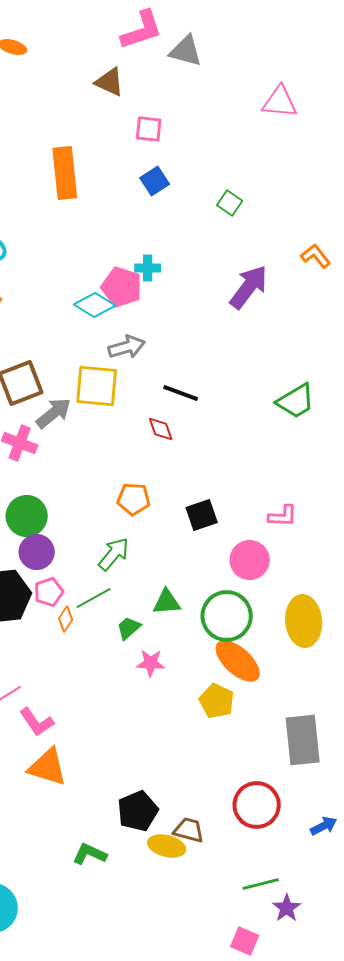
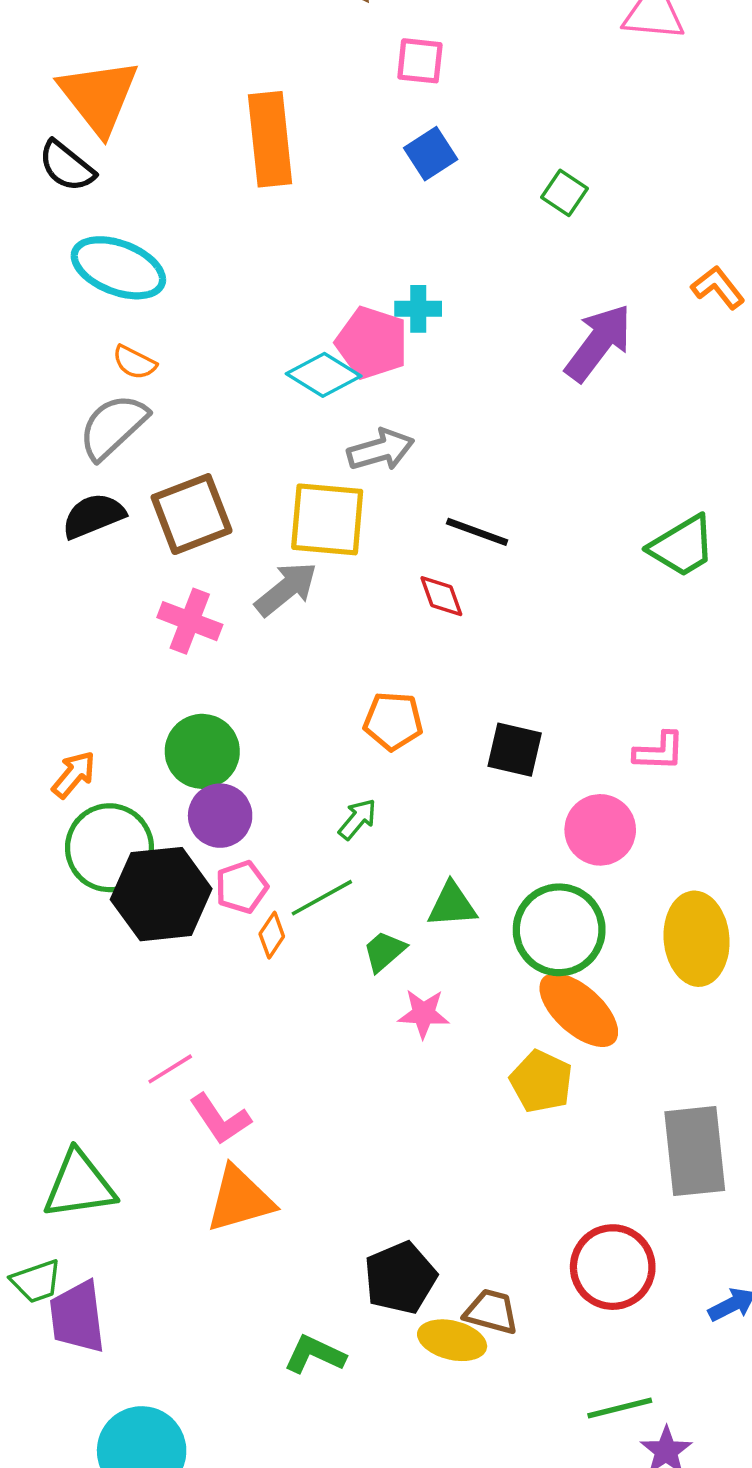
gray arrow: (54, 413) -> (286, 589), moved
black square: (202, 515) -> (515, 750), turned 32
green arrow: (114, 554) -> (357, 819), size x0.7
orange triangle: (48, 767) -> (240, 1199), turned -33

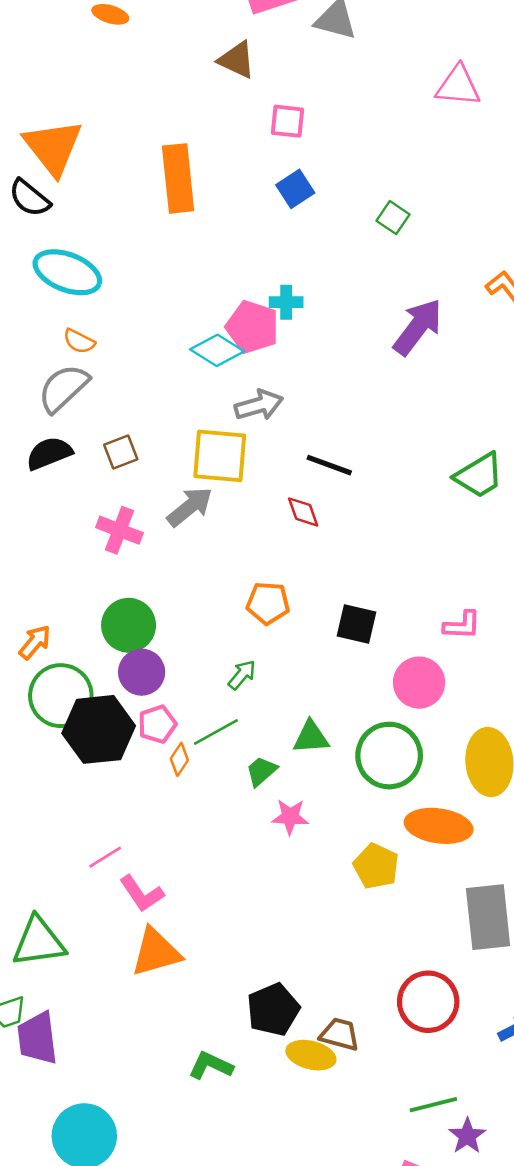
brown square: (192, 514) -> (121, 452), size x0.6
orange ellipse: (579, 1010) -> (439, 826), moved, turned -34

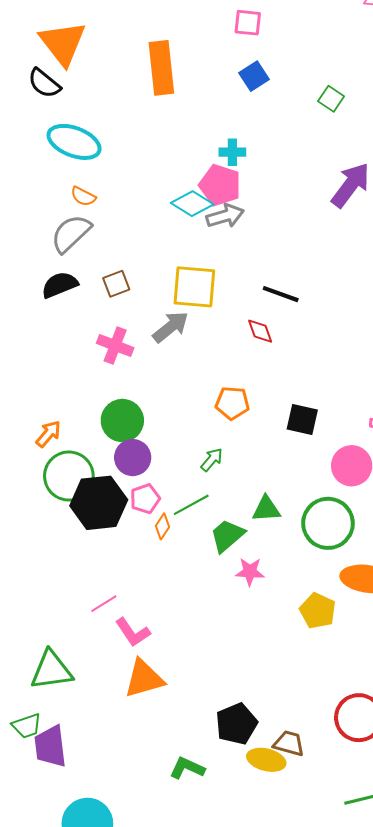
cyan cross: (286, 302) -> (232, 152), moved
gray arrow: (259, 405) -> (225, 216), moved
green trapezoid: (261, 771) -> (227, 536), size x1.4

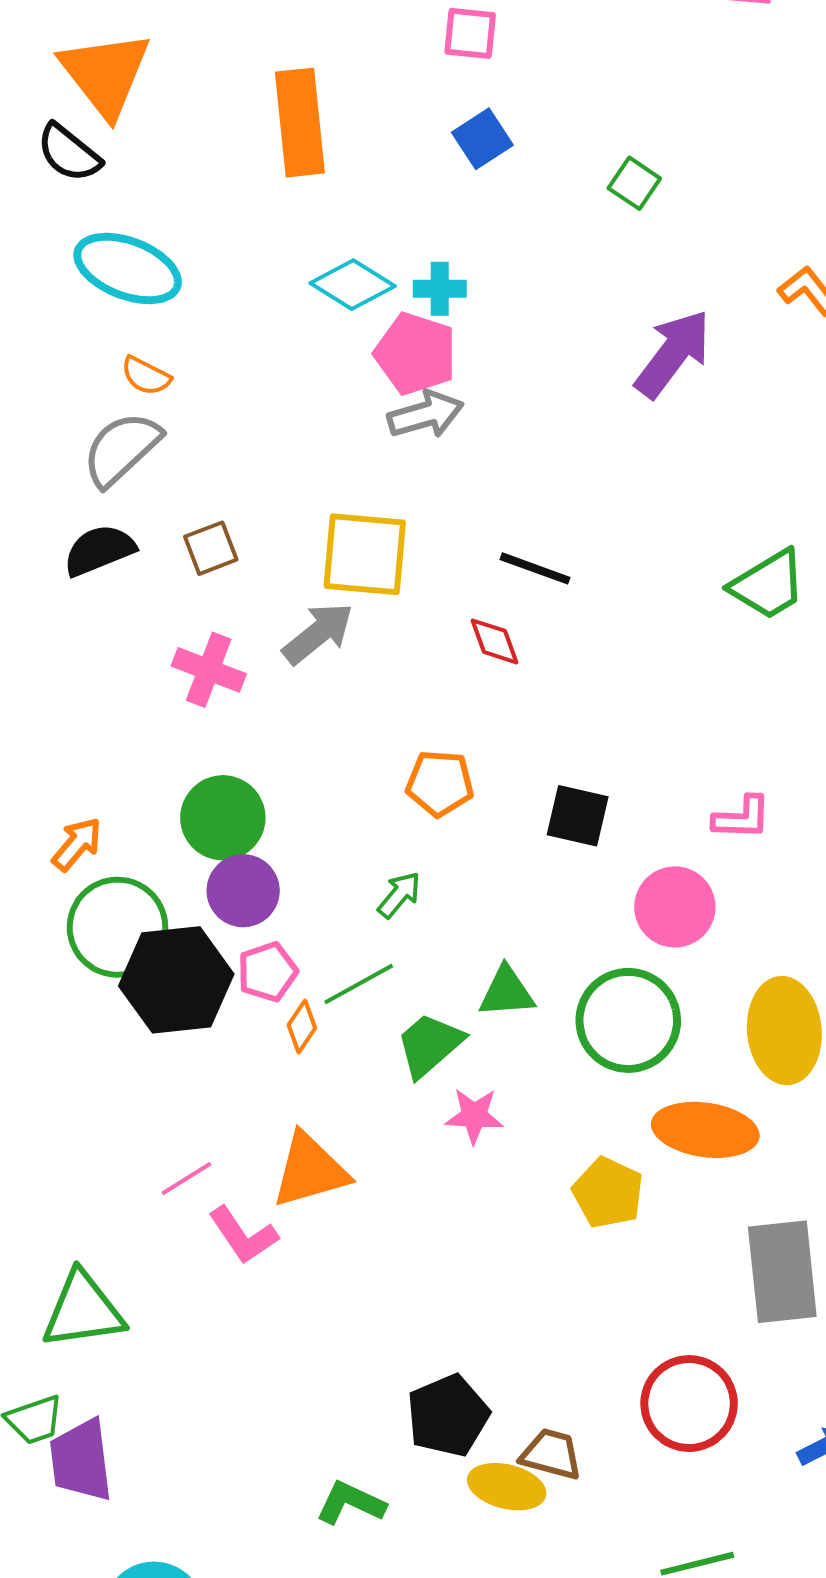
cyan diamond: (192, 204) -> (353, 285), moved
orange triangle: (144, 679) -> (310, 1170), moved

